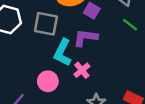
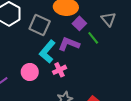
green line: (130, 25) -> (93, 38), moved

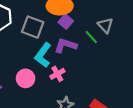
gray triangle: (108, 19) -> (105, 25), moved
purple square: (79, 23) -> (66, 22), moved

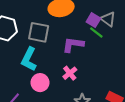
purple square: (66, 22) -> (93, 20), moved
cyan L-shape: (43, 55) -> (29, 59), moved

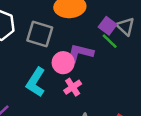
cyan L-shape: (29, 59) -> (36, 82), moved
pink circle: (40, 83) -> (63, 63), moved

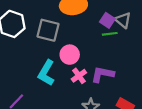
green line: (110, 41) -> (110, 34), turned -48
purple L-shape: (80, 53) -> (103, 74), moved

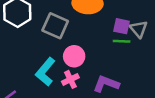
purple square: (107, 20) -> (121, 26), turned -32
pink cross: (79, 76) -> (70, 79), moved

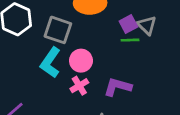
purple square: (121, 26) -> (128, 24), turned -35
cyan L-shape: (45, 72) -> (50, 63), moved

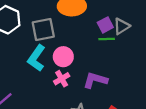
gray triangle: (147, 25) -> (122, 26), turned 42
gray square: (58, 30) -> (43, 30), turned -30

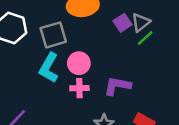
green line: (107, 39) -> (145, 38), moved, turned -35
pink cross: (62, 79) -> (79, 88), turned 35

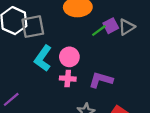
gray square: (53, 35) -> (33, 27), moved
green line: (145, 38) -> (99, 31), moved

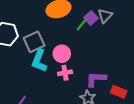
gray square: (33, 27) -> (34, 42), moved
purple L-shape: (101, 80) -> (96, 79), moved

